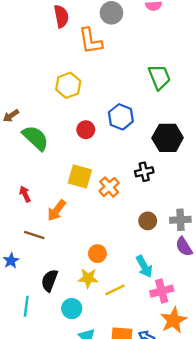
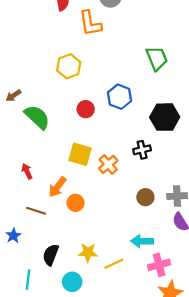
orange circle: (97, 254) -> (75, 203), moved
cyan arrow: (144, 266) -> (142, 241), turned 120

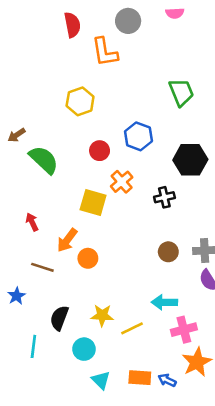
orange cross: (108, 164) -> (122, 182), moved

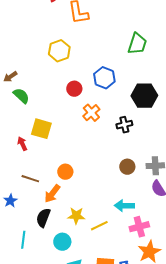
green trapezoid: (181, 92) -> (137, 44), turned 40
green semicircle: (44, 160) -> (21, 96), moved, size x0.7
yellow square: (93, 203) -> (41, 129), moved
orange arrow: (67, 240) -> (52, 194), moved

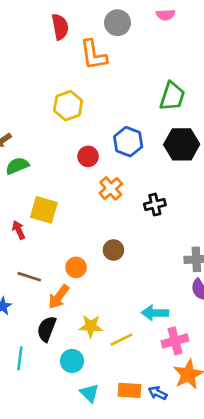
green semicircle: (21, 96) -> (17, 166), turned -66
black hexagon: (144, 96) -> (182, 144), moved
brown circle: (127, 167) -> (113, 250), moved

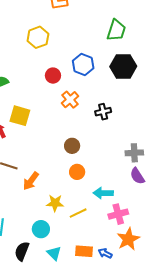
orange circle: (76, 267) -> (77, 172), moved
black semicircle: (47, 329) -> (22, 251), moved

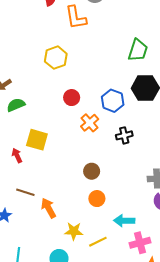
blue hexagon: (83, 64) -> (113, 101), moved
orange arrow: (31, 181) -> (48, 208), turned 114

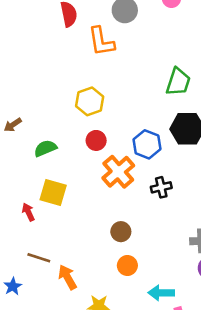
yellow hexagon: (56, 58) -> (90, 101), moved
green semicircle: (16, 105) -> (45, 148), moved
orange cross: (90, 123) -> (118, 172), size x1.4

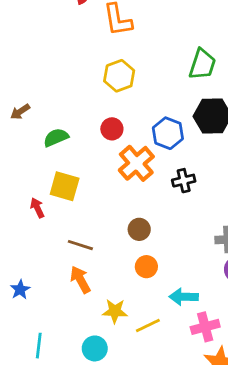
yellow hexagon: (90, 101) -> (119, 76), moved
brown line: (39, 258) -> (80, 245), moved

